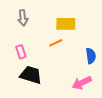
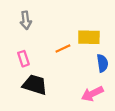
yellow rectangle: (66, 24) -> (89, 37), moved

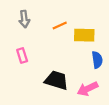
orange line: (63, 49) -> (60, 25), moved
black trapezoid: (35, 85) -> (56, 80), moved

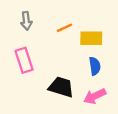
pink rectangle: (22, 56) -> (24, 60), size x1.5
blue semicircle: (97, 60) -> (95, 66), moved

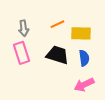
gray arrow: (26, 21) -> (24, 28), moved
black trapezoid: (61, 87) -> (57, 55), moved

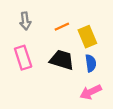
gray arrow: (24, 28) -> (25, 21), moved
yellow rectangle: (81, 33) -> (87, 37), turned 66

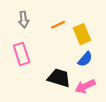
black trapezoid: (62, 60) -> (59, 78), moved
blue semicircle: (91, 63) -> (85, 59), turned 49

